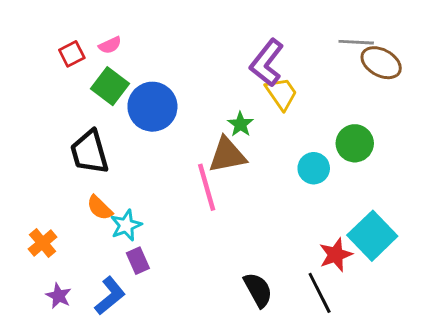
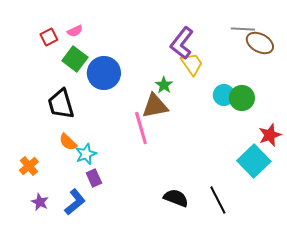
cyan circle: (314, 168) -> (224, 95), moved
red star: (336, 255) -> (270, 135), moved
black semicircle: (258, 290) -> (176, 198), turned -40

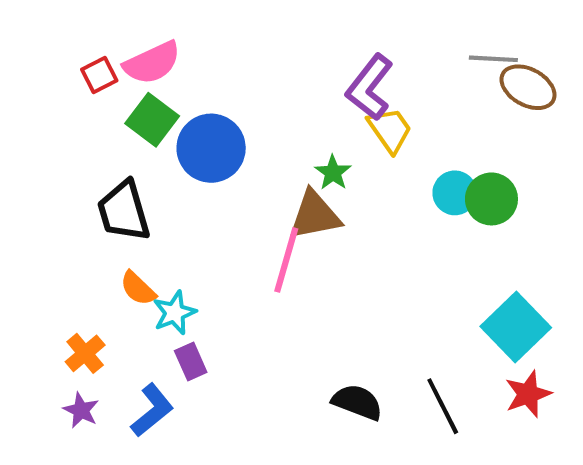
pink semicircle: (75, 31) -> (152, 63), size x1.8
pink line: (141, 128) -> (286, 260), turned 32
red star: (270, 135) -> (528, 394), moved
orange cross: (29, 166) -> (85, 353), moved

